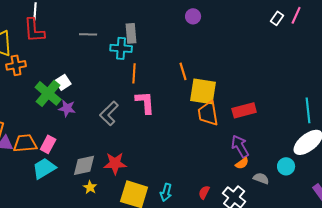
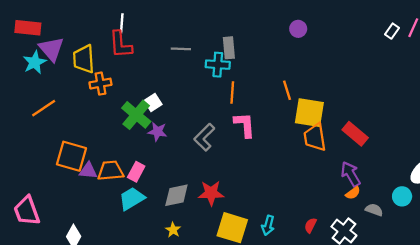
red rectangle: (244, 110) -> (355, 134), turned 55
yellow star: (90, 187) -> (173, 230), moved

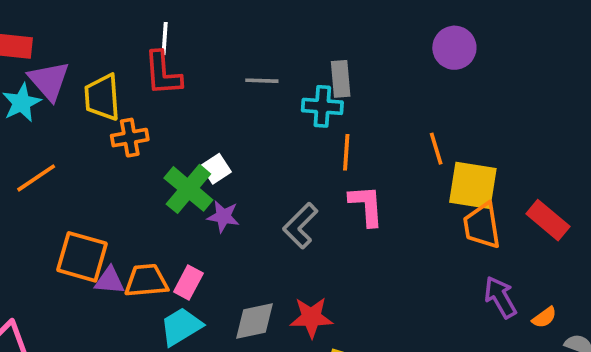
purple circle: (298, 29) -> (454, 48), size x1.5
purple arrow: (351, 174) -> (500, 297), moved

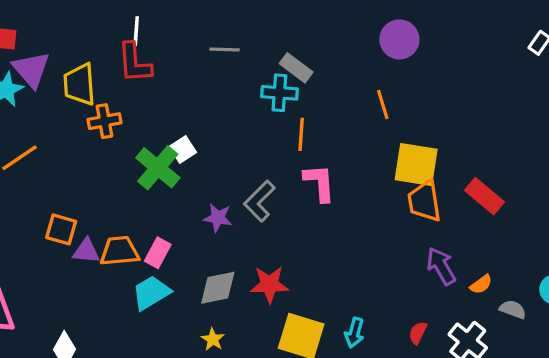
gray rectangle: (341, 79) -> (296, 68), turned -48
gray line: (262, 81) -> (224, 49), moved
orange line: (436, 149) -> (383, 104), moved
purple star: (223, 216) -> (218, 218), moved
orange square: (82, 257) -> (61, 229), size x0.7

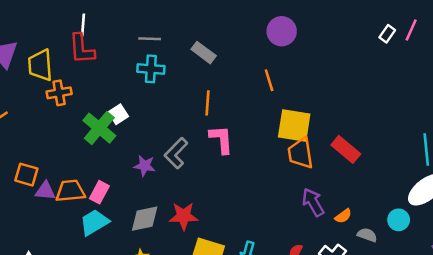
cyan cross: (279, 93) -> (151, 69), moved

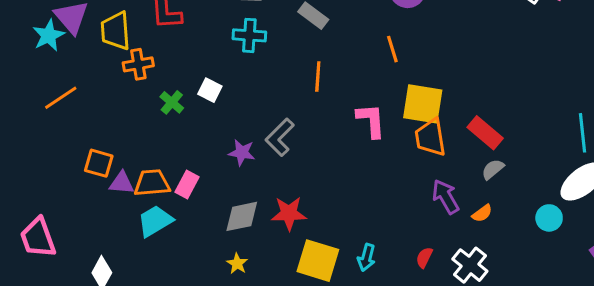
white square: (118, 114) -> (210, 90), turned -30
green cross: (99, 128) -> (172, 102), moved, size x0.6
pink L-shape: (221, 139) -> (371, 121), moved
cyan trapezoid: (94, 222) -> (155, 221), moved
gray semicircle: (367, 235) -> (493, 169), moved, turned -60

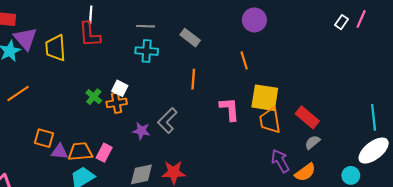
orange cross: (138, 64) -> (117, 103), moved
orange semicircle: (482, 213) -> (305, 172), size x1.5

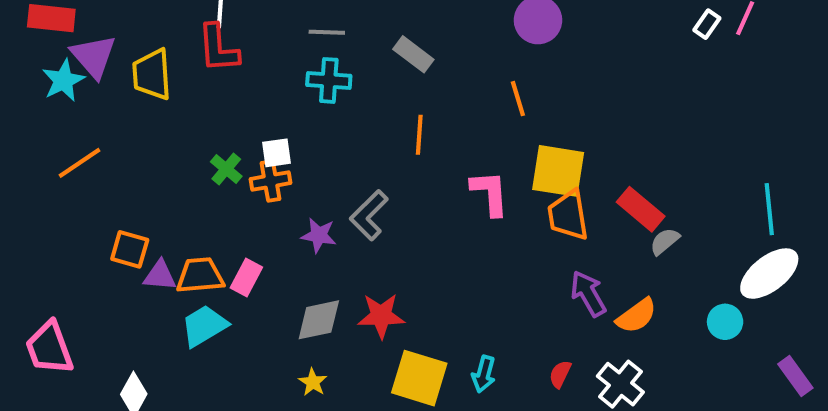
white square: (120, 88) -> (277, 153), turned -35
gray semicircle: (312, 142) -> (665, 241), moved

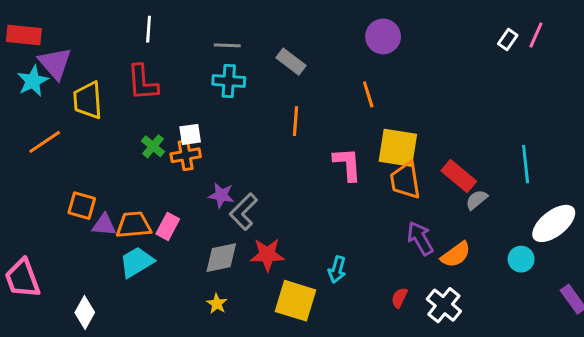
red L-shape: (218, 48) -> (143, 82), moved
yellow trapezoid: (152, 74) -> (88, 100), moved
cyan line: (769, 209) -> (526, 164), moved
gray L-shape: (369, 215) -> (244, 212), moved
cyan arrow: (484, 374) -> (337, 269), moved

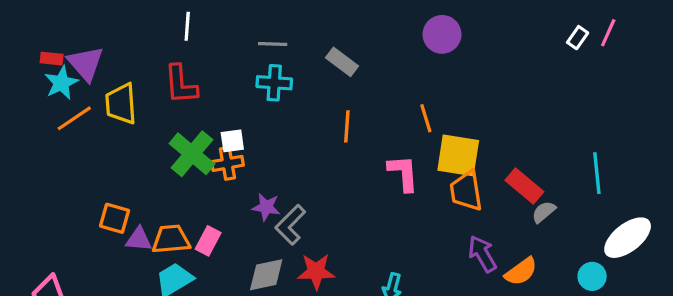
red rectangle: (24, 35) -> (52, 59), moved, size x0.6
orange line: (368, 94) -> (426, 118), moved
orange line: (45, 142) -> (74, 118), moved
green cross: (153, 146) -> (192, 154), size x1.8

